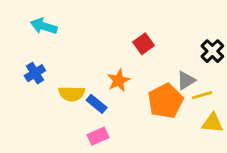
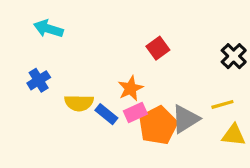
gray triangle: (186, 80) -> (185, 119), moved, size x1.4
orange pentagon: (165, 101) -> (158, 125), moved
pink rectangle: (98, 136) -> (135, 112), moved

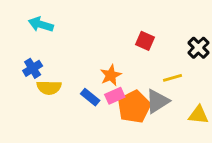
red square: (158, 48) -> (145, 41), moved, turned -30
yellow semicircle: (79, 103) -> (49, 88), moved
yellow line: (222, 104) -> (172, 78), moved

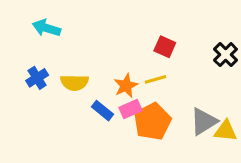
yellow line: (172, 78) -> (155, 79), moved
yellow semicircle: (49, 88) -> (74, 83), moved
gray triangle: (157, 101) -> (204, 121), moved

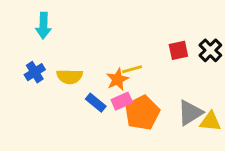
cyan arrow: (46, 28) -> (43, 26), turned -105
red square: (165, 47) -> (178, 50), moved, turned -36
yellow line: (155, 79) -> (132, 69), moved

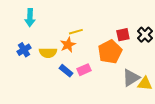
yellow line: (132, 69) -> (76, 32), moved
orange star: (117, 79) -> (68, 45), moved
orange pentagon: (142, 113) -> (110, 52), moved

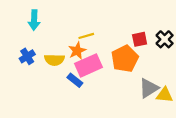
pink rectangle: (84, 70) -> (88, 65), moved, size x1.6

